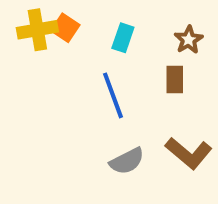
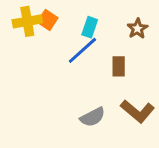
brown rectangle: (175, 79) -> (119, 66), moved
blue line: (113, 95) -> (82, 50), moved, turned 68

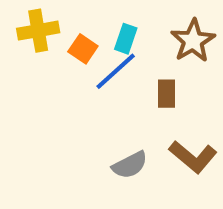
orange square: (48, 20) -> (83, 49), moved
brown star: (137, 29) -> (193, 41), size x1.5

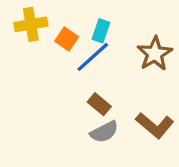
brown star: (193, 41) -> (155, 54), moved
brown rectangle: (166, 94) -> (99, 104), moved, turned -50

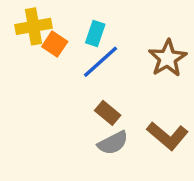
cyan rectangle: (101, 31) -> (95, 34), moved
orange square: (67, 39) -> (55, 44), moved

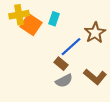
orange square: (55, 44) -> (31, 25), size x1.5
blue line: (101, 62) -> (71, 47), moved

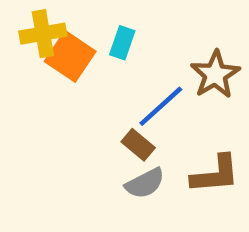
brown L-shape: (95, 77) -> (215, 174), turned -45

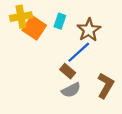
brown star: (215, 74) -> (89, 30), moved
brown L-shape: (215, 174) -> (106, 86), turned -55

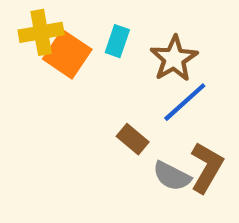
blue line: (79, 52) -> (185, 102), moved
gray semicircle: (71, 90) -> (172, 176), moved, turned 54

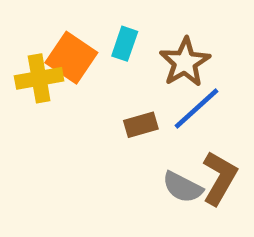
yellow cross: (41, 32) -> (39, 78), moved
brown rectangle: (133, 139) -> (141, 125), moved, turned -56

